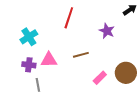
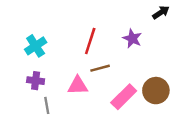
red line: (69, 18) -> (90, 41), moved
pink triangle: (49, 60) -> (78, 86), moved
pink rectangle: (100, 78) -> (124, 97), size x1.5

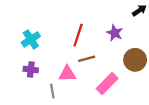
brown circle: (156, 91) -> (135, 60), moved
gray line: (47, 105) -> (52, 91), moved

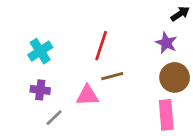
purple star: (115, 33) -> (166, 43), moved
pink rectangle: (107, 83) -> (166, 115), moved, turned -50
gray line: (52, 91) -> (54, 118), moved, turned 56

